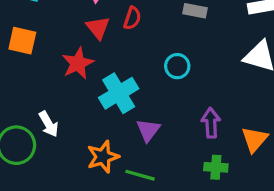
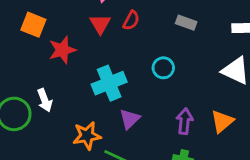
red star: (78, 63) -> (62, 50), moved
orange triangle: (255, 139) -> (222, 121), moved

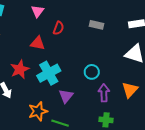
red triangle: (100, 24) -> (38, 43), moved, turned -42
red star: (62, 50) -> (20, 69), moved
cyan circle: (163, 68) -> (92, 72), moved

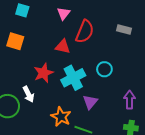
red semicircle: (59, 28) -> (85, 32), size x1.6
cyan circle: (92, 72) -> (104, 69), moved
orange star: (38, 111) -> (61, 117), turned -30

